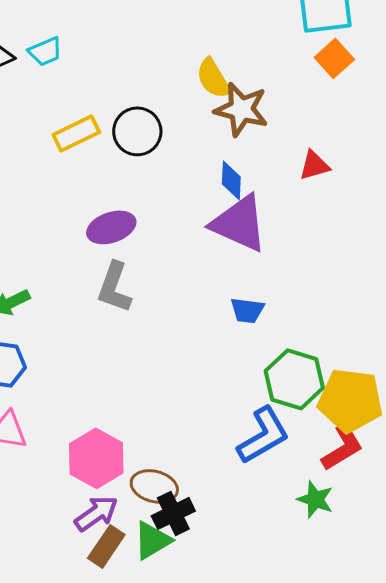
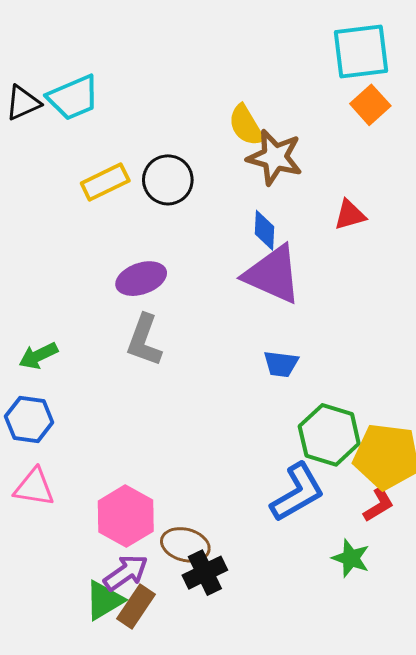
cyan trapezoid: (45, 51) -> (73, 98), size x1.5
red L-shape: (342, 447) -> (379, 505), size x0.7
green triangle: (152, 540) -> (104, 600), moved

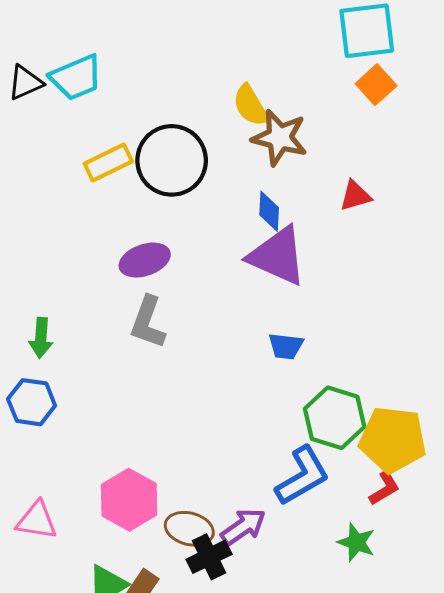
black circle: (168, 180) -> (172, 160), size x1.4
green arrow: (38, 356) -> (41, 338), turned -60
pink triangle: (34, 487) -> (37, 520), moved
purple arrow: (126, 573) -> (243, 527), moved

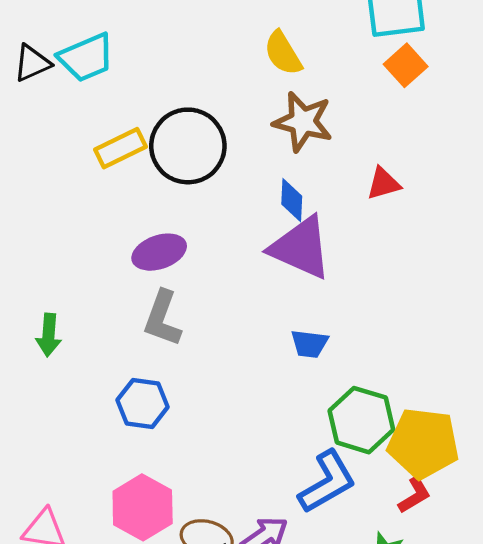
yellow semicircle: (251, 105) -> (283, 53), moved
blue hexagon: (32, 402) -> (143, 403), moved

